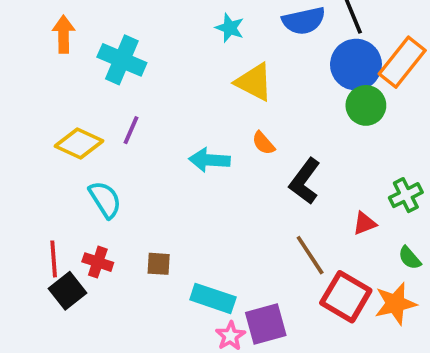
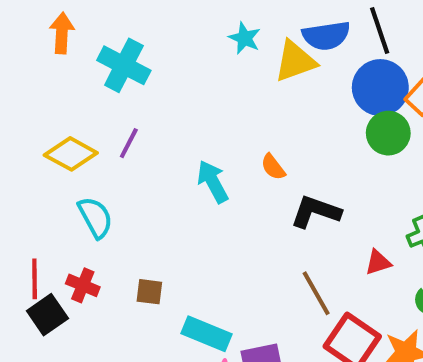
yellow triangle: (254, 82) -> (295, 61), moved, turned -51
cyan arrow: (209, 160) -> (213, 182), turned 54
black L-shape: (305, 181) -> (316, 212), turned 69

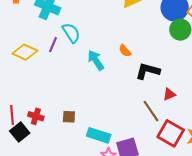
cyan semicircle: (95, 217) -> (71, 33), moved
red triangle: (378, 262) -> (169, 94), moved

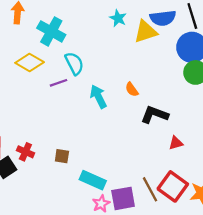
purple line: (53, 45) -> (59, 83), moved, turned 42
yellow diamond: (25, 52) -> (30, 62), moved
brown line: (151, 111) -> (150, 189), moved

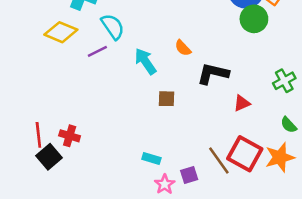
brown square: (62, 156) -> (166, 99), moved
cyan rectangle: (93, 180) -> (151, 158), size x0.6
purple square: (123, 198) -> (189, 175), size x0.6

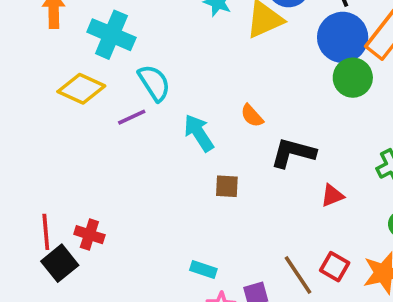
red square: (245, 154) -> (335, 267), size x0.6

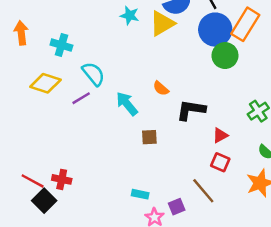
cyan cross: (111, 35) -> (61, 45), size x0.7
red line: (46, 232) -> (33, 181), turned -50
red square: (335, 267) -> (220, 162), moved

